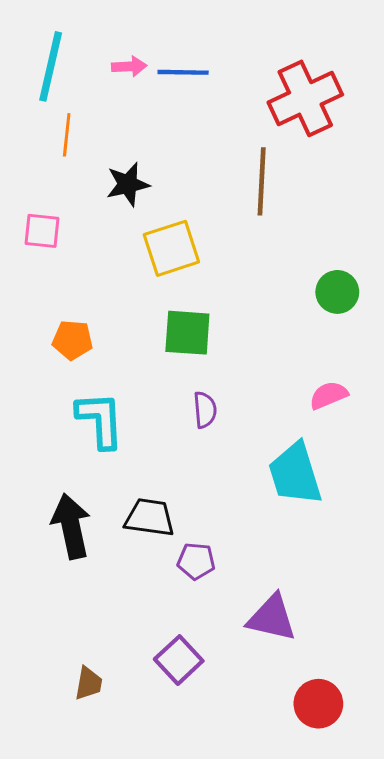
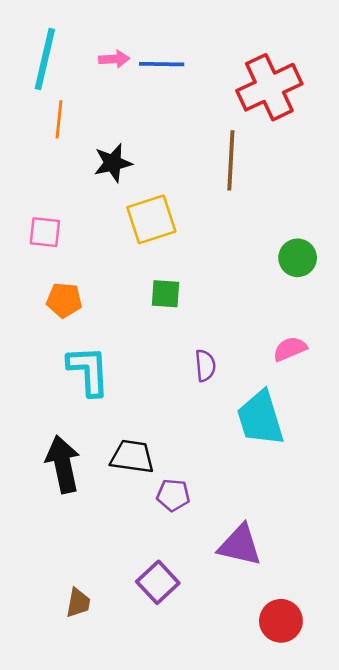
pink square: (42, 231) -> (45, 232), moved
green square: (187, 333) -> (165, 294), size x0.7
purple semicircle: (205, 410) -> (205, 366), moved

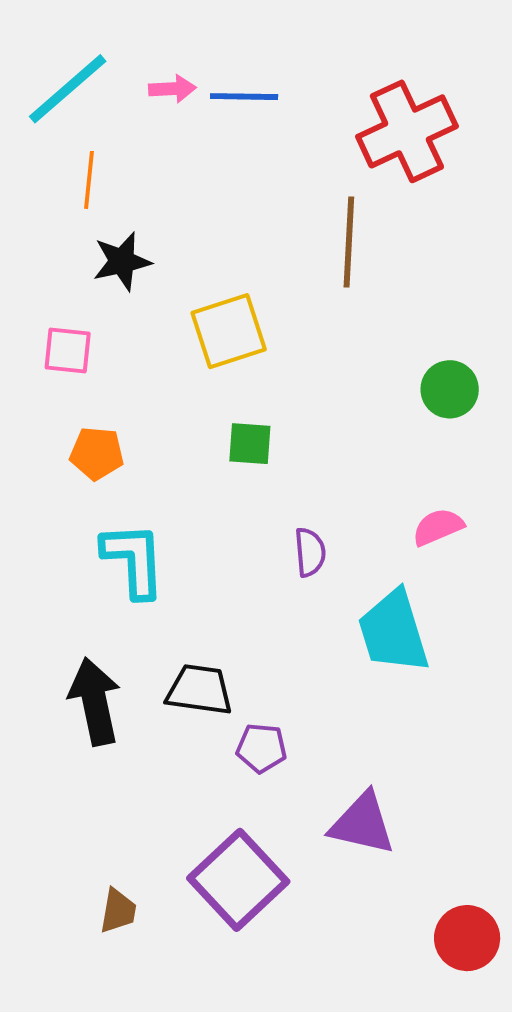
cyan line: (45, 59) -> (68, 89), turned 36
black star: (113, 163) -> (122, 261), moved
purple square: (158, 582) -> (238, 880), size x1.5
red circle: (281, 621) -> (467, 938), moved

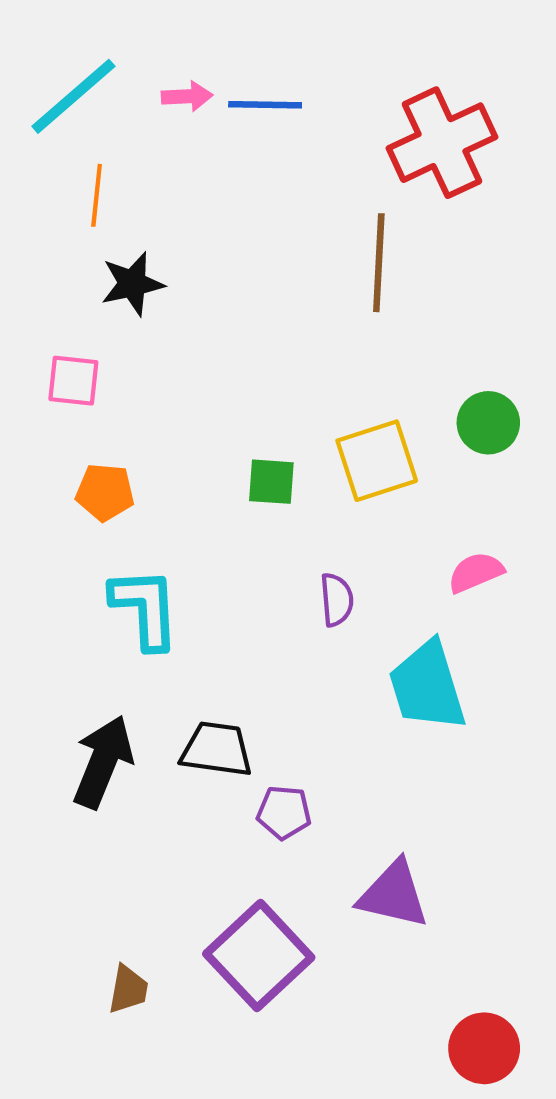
yellow square: (229, 331) -> (377, 461), moved
black arrow: (95, 702) -> (103, 762), turned 34
red circle: (467, 938) -> (484, 1048), moved

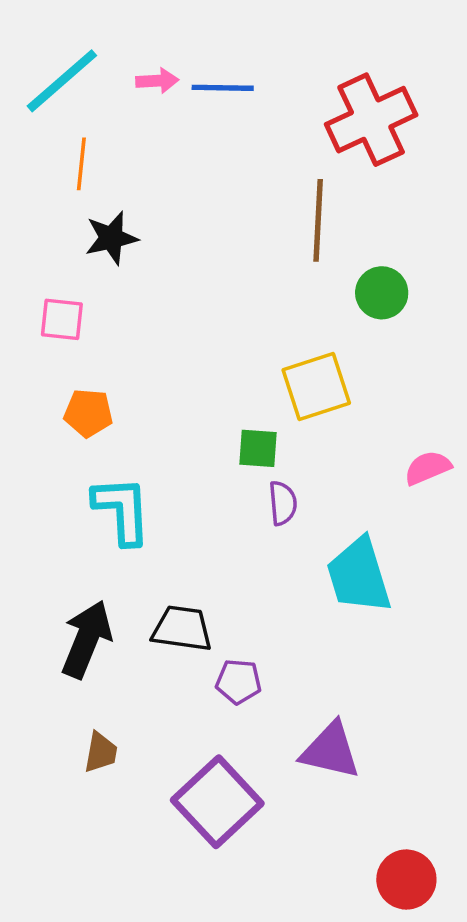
green circle: (488, 423) -> (382, 293), moved
green square: (271, 482) -> (258, 448), moved
pink semicircle: (476, 572) -> (428, 468), moved
brown trapezoid: (128, 989) -> (101, 752), moved

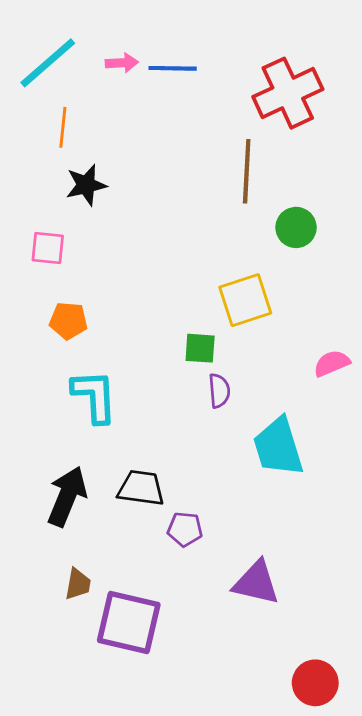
purple square: (217, 802) -> (129, 622), moved, turned -34

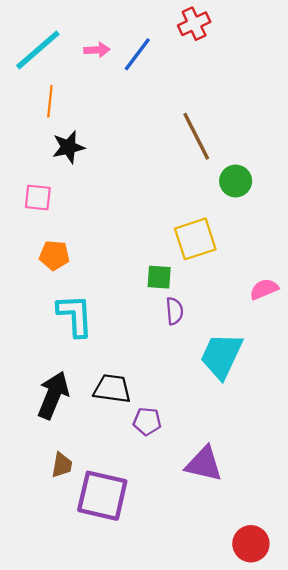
blue line: (173, 68) -> (137, 54), turned -54
red cross: (288, 93) -> (194, 24), moved, size x0.6
brown line: (247, 171) -> (196, 136), turned -30
cyan trapezoid: (278, 447) -> (221, 356), turned 42

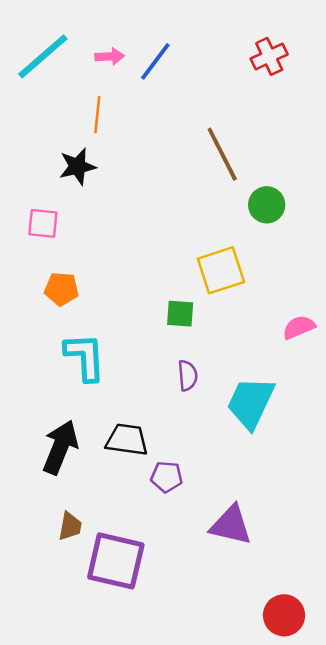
red cross: (194, 24) -> (269, 56), moved
orange line: (50, 101) -> (97, 115), moved
purple semicircle: (174, 311) -> (188, 375), moved

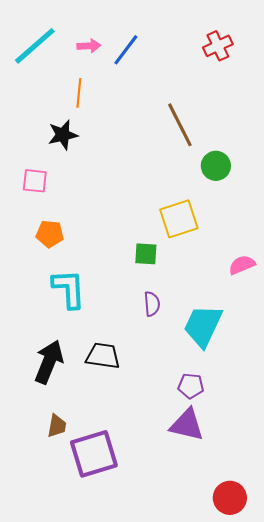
purple pentagon: (167, 477) -> (191, 386), moved
purple square: (116, 561) -> (94, 454), turned -30

